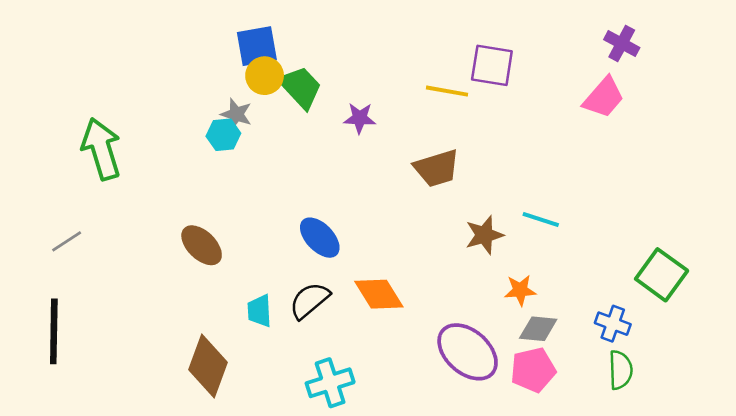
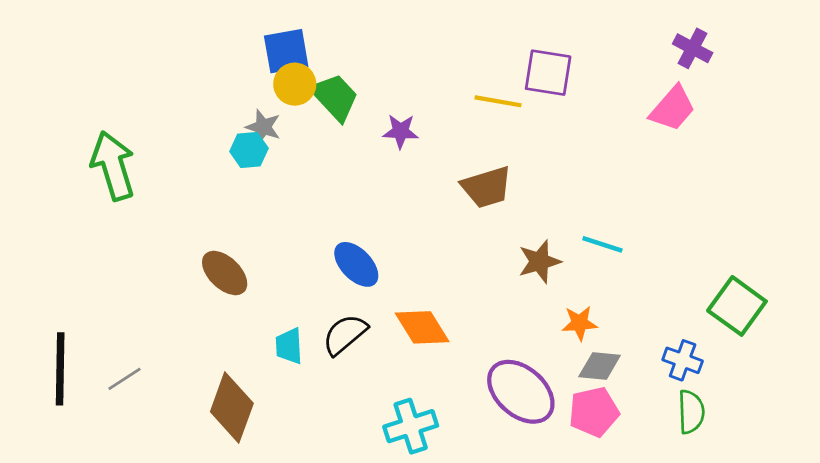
gray line: (67, 241) -> (124, 379), moved
cyan cross: (330, 383) -> (411, 426), moved

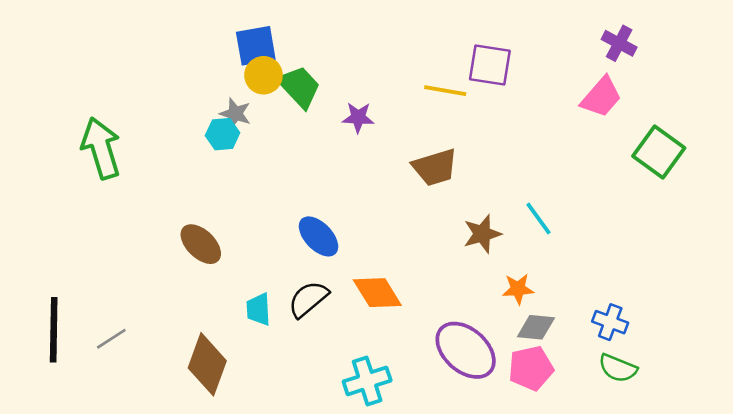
cyan line: (602, 244) -> (539, 219), turned 36
green square: (737, 306) -> (659, 152), moved
green semicircle: (691, 412) -> (618, 368), turned 114

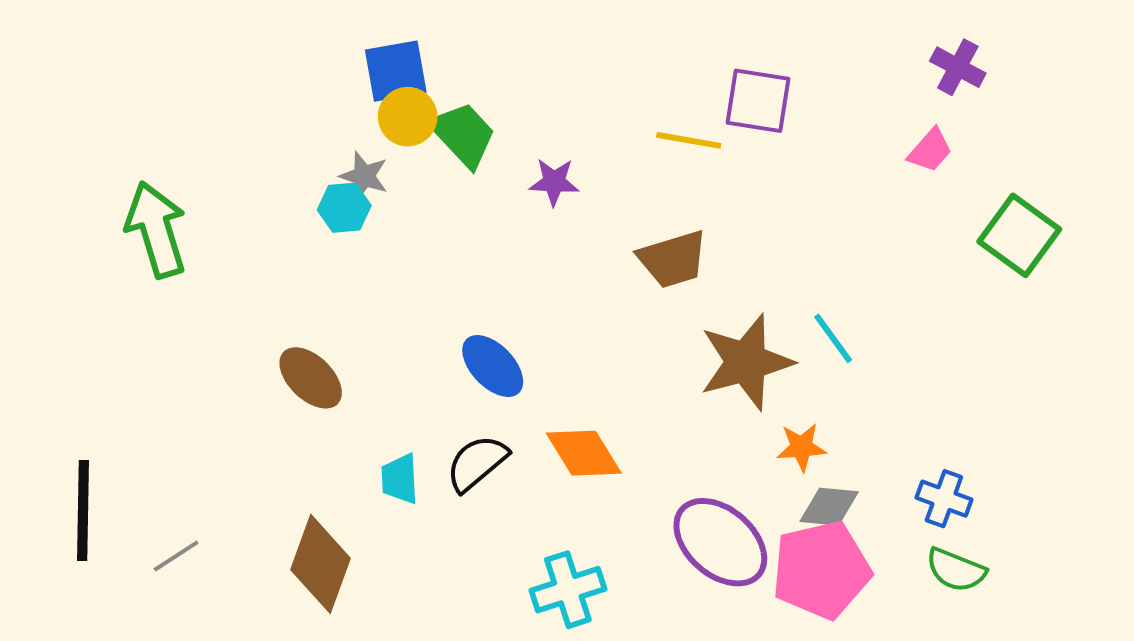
pink trapezoid: (601, 97) -> (930, 150), size x0.7
brown star: (482, 234) -> (746, 362), size x1.6
gray line: (111, 339) -> (176, 556), moved
pink pentagon: (531, 368) -> (821, 570), size x1.4

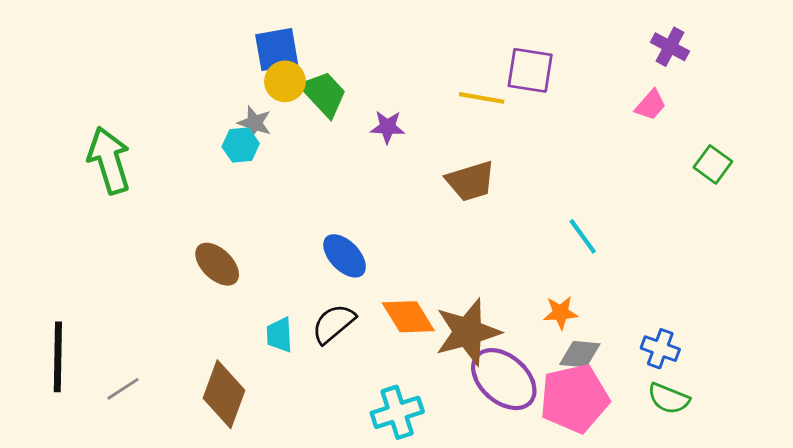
green square: (1019, 235) -> (713, 164), size x0.7
brown star: (746, 362) -> (468, 332), moved

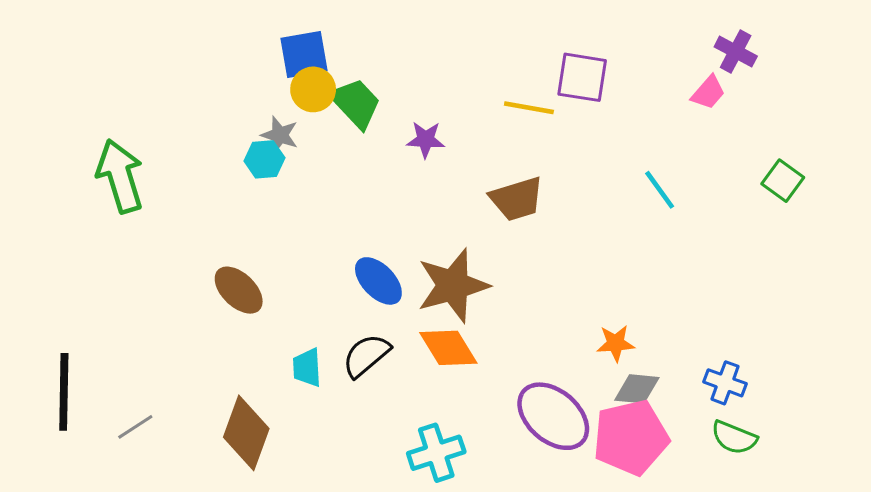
pink trapezoid: (651, 105) -> (708, 92), moved
cyan line: (583, 236) -> (660, 190), moved
brown star: (468, 332) -> (453, 286), moved

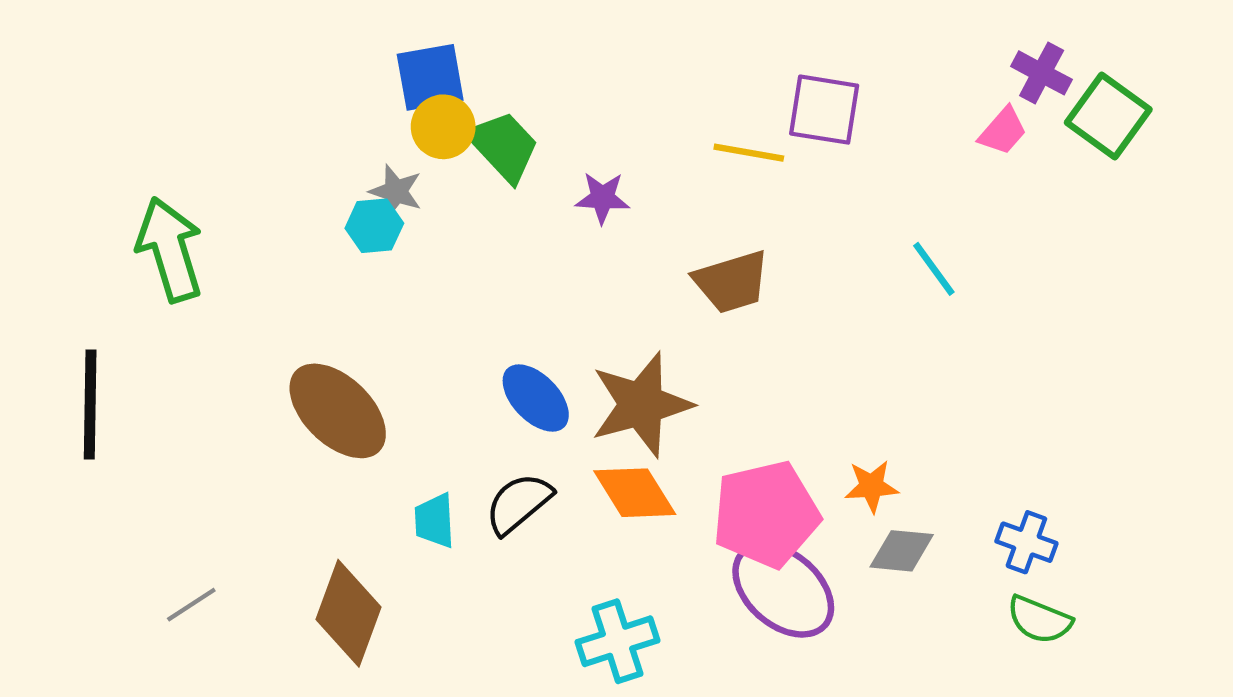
green square: (783, 181) -> (1108, 116), moved, size x1.4
brown ellipse: (239, 290) -> (338, 411), size x1.4
black line: (64, 392) -> (90, 404), moved
pink pentagon: (631, 438) -> (766, 514), moved

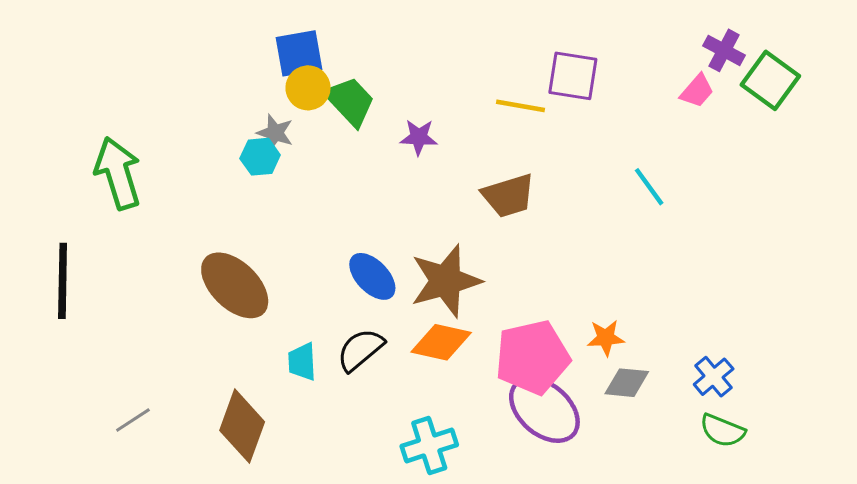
orange diamond: (635, 493) -> (441, 342), turned -46
blue cross: (1026, 542) -> (714, 377), turned 30

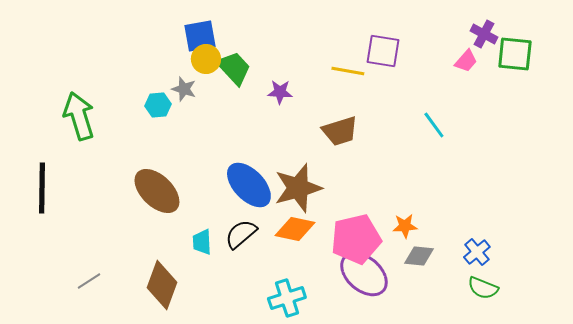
green square: (770, 80) -> (515, 54), turned -30
cyan hexagon: (260, 157) -> (158, 105), moved
blue ellipse: (372, 276) -> (249, 185), size x1.4

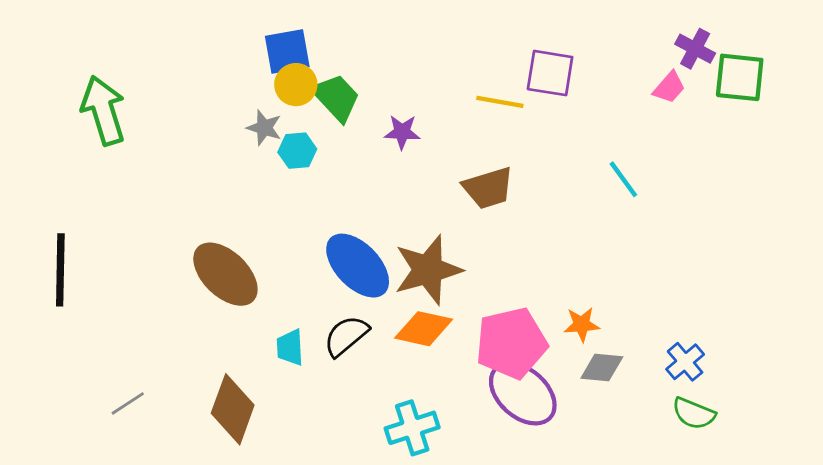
cyan hexagon: (158, 105) -> (297, 151), moved
green arrow: (79, 116) -> (103, 110), moved

